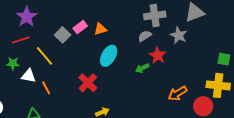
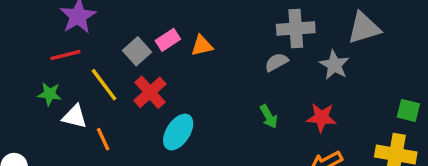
red star: (158, 55) -> (321, 117), moved, turned -30
cyan ellipse: (109, 56) -> (178, 132), moved
green arrow: (142, 68) -> (269, 117), turned -96
red cross: (88, 83) -> (150, 92), moved

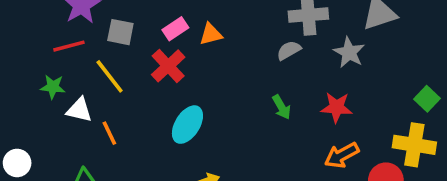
gray square: (137, 51) -> (120, 32), moved, turned -36
red cross: (150, 92) -> (168, 66), moved
green square: (408, 110) -> (427, 99), turned 30

